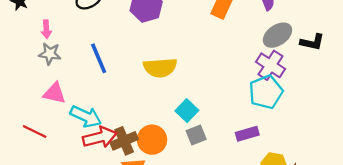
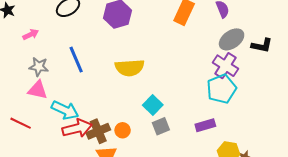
pink arrow: (46, 29) -> (31, 34), turned -112
gray star: (50, 54) -> (39, 67), moved
orange circle: (152, 140) -> (123, 130), size x0.6

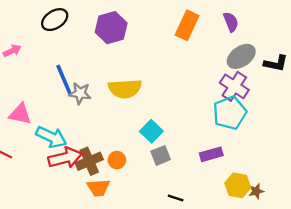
gray star: (39, 67) -> (80, 93), moved

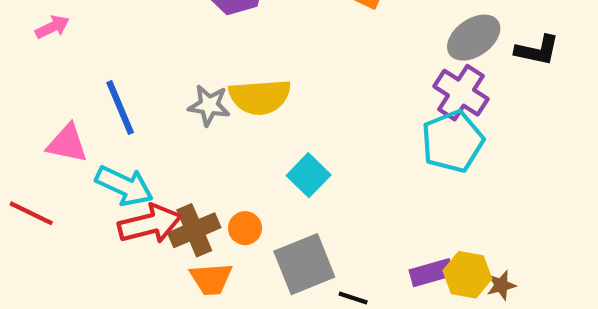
blue line: (64, 79) -> (120, 107), moved
gray star: (80, 93) -> (209, 105), moved
purple rectangle: (211, 154) -> (431, 273), moved
gray square: (161, 155) -> (304, 264), moved, size x1.6

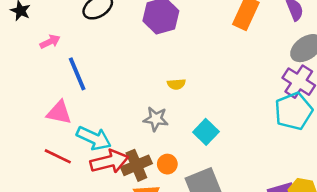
yellow semicircle: (260, 97) -> (176, 84), size x0.5
gray star: (209, 105) -> (156, 119), moved
blue line: (120, 107) -> (77, 74), moved
red line: (31, 213) -> (58, 156), moved

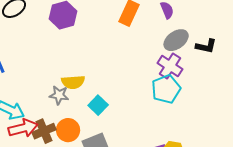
yellow semicircle: (176, 84) -> (73, 82), moved, size x1.6
orange circle: (167, 164) -> (68, 130), size x1.5

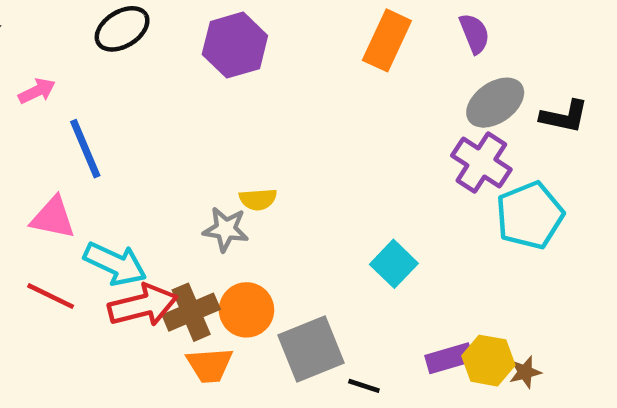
yellow semicircle: (73, 82) -> (258, 199), size x0.7
cyan pentagon: (166, 89) -> (530, 215), moved
cyan square: (98, 105) -> (394, 264), moved

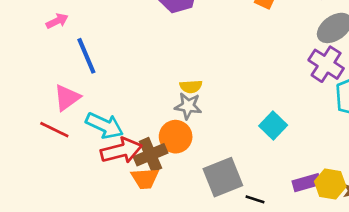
pink triangle: (53, 218) -> (67, 98), turned -48
gray star: (226, 229) -> (188, 106), moved
red line: (51, 296) -> (54, 130), moved
orange circle: (246, 310) -> (176, 137), moved
orange trapezoid: (210, 365) -> (145, 178), moved

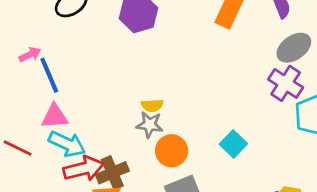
pink arrow: (57, 21) -> (30, 55), moved
pink triangle: (67, 98) -> (55, 116), moved, turned 32
orange circle: (176, 137) -> (172, 151), moved

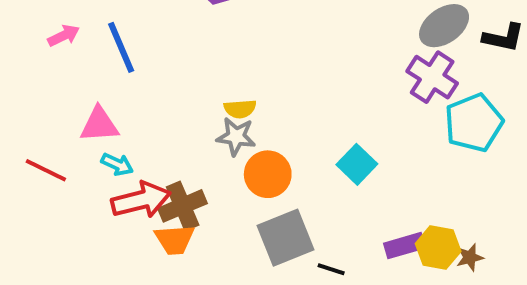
blue line: (49, 75) -> (121, 47), moved
cyan arrow: (67, 144) -> (117, 164), size x0.6

